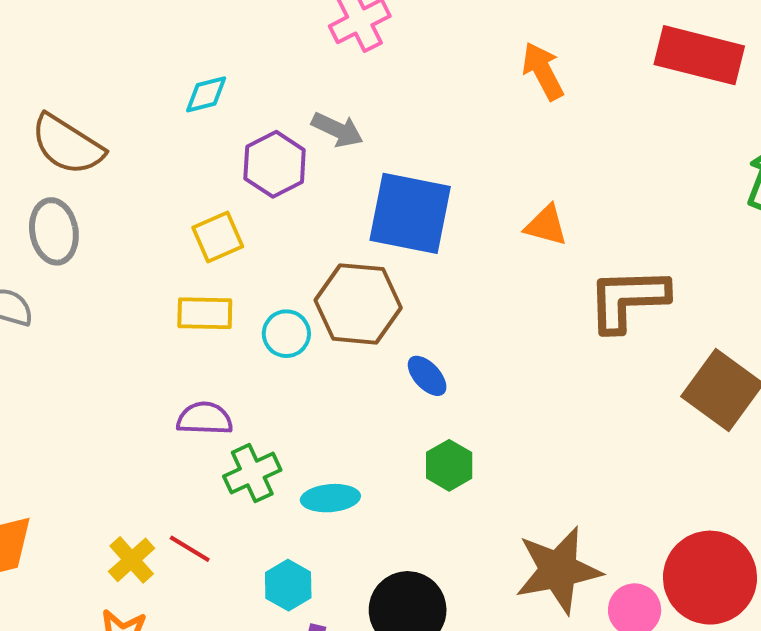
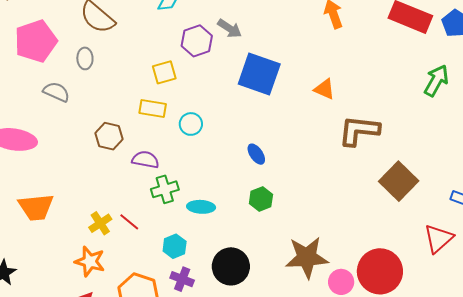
gray ellipse: (54, 231) -> (85, 58), size x0.7
brown hexagon: (358, 304) -> (109, 136), moved, size x0.7

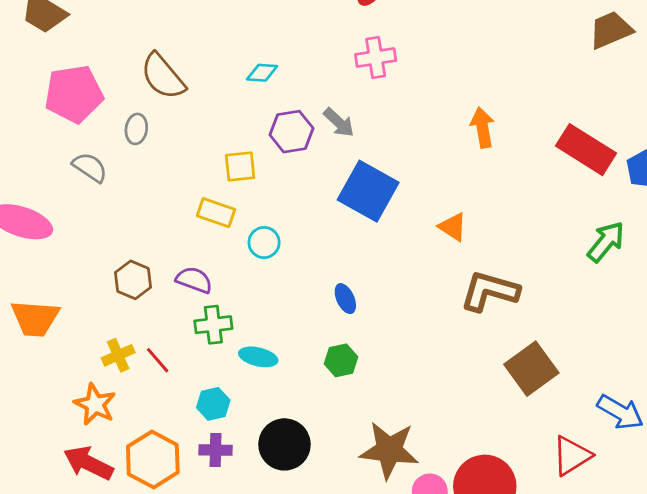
brown hexagon: (109, 136) -> (133, 280), moved
purple cross: (182, 279) -> (215, 450), turned -30

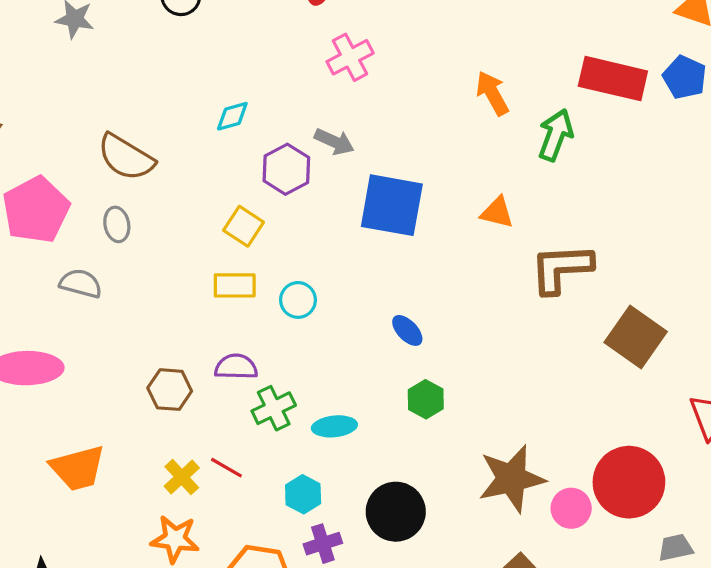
yellow square: (240, 166) -> (244, 226), turned -32
green arrow: (606, 242) -> (556, 135), moved

